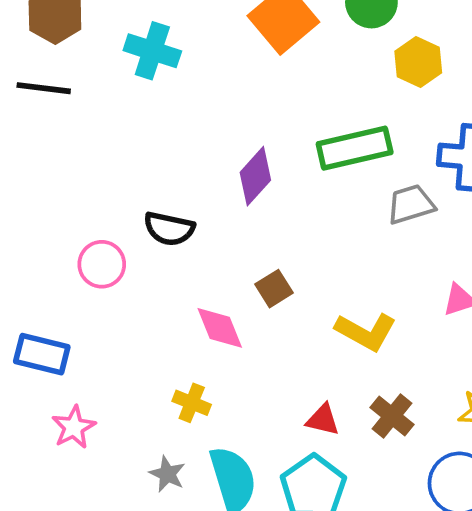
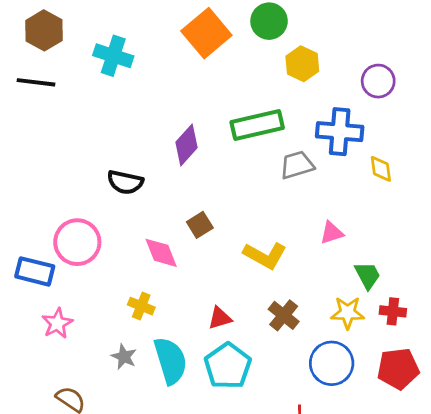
pink circle: (102, 264) -> (77, 242), moved, size x1.4
red triangle: (323, 420) -> (220, 318), moved, turned -30

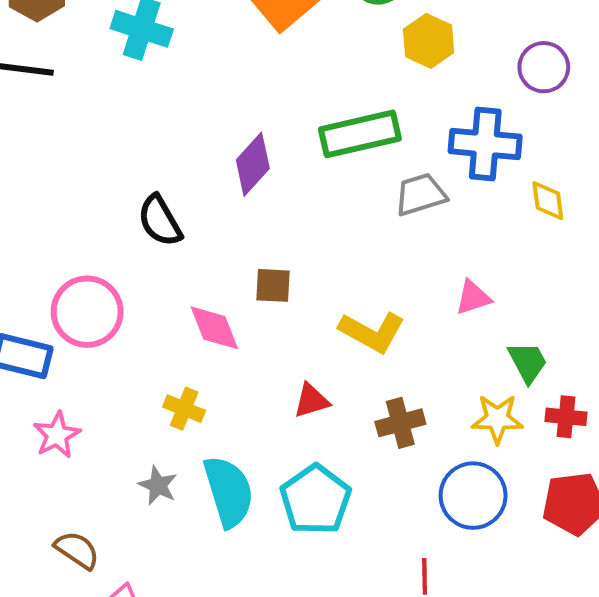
black semicircle: (125, 182) -> (160, 221), turned 48
brown square: (200, 225) -> (273, 285), turned 35
brown cross: (284, 315) -> (400, 423), turned 36
red triangle: (220, 318) -> (311, 401), moved

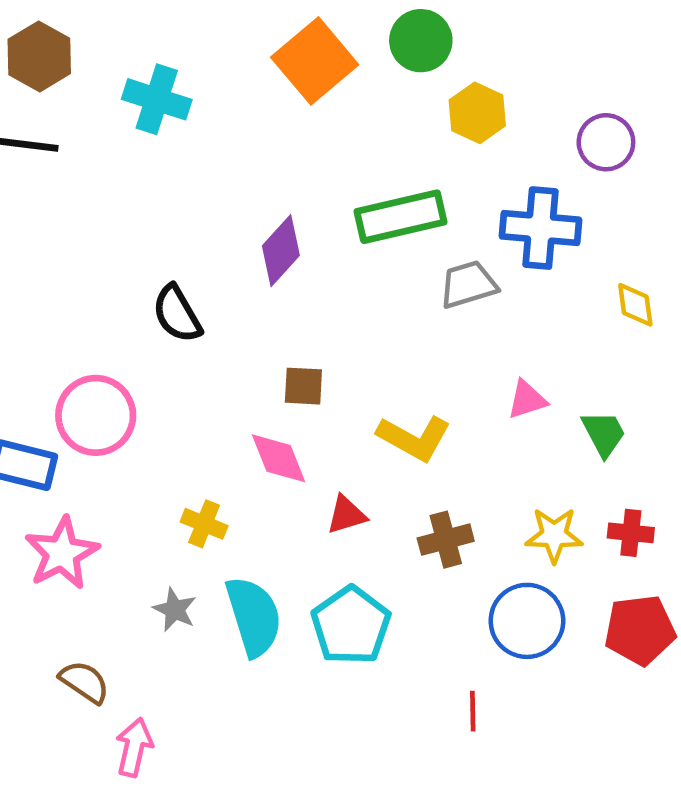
yellow diamond: (548, 201) -> (635, 305), moved
pink diamond: (214, 328) -> (279, 458), moved
green trapezoid: (528, 362) -> (604, 433), moved
pink star: (57, 435) -> (62, 553), size x1.4

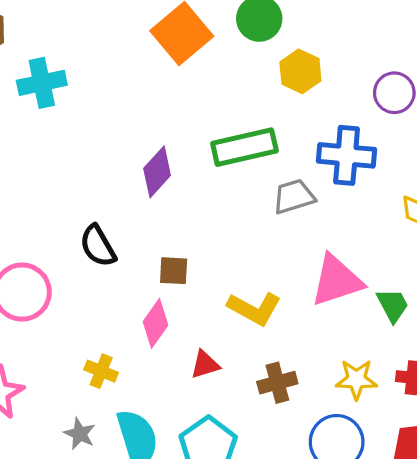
cyan cross: (157, 99) -> (42, 83), moved, turned -30
black semicircle: (177, 314) -> (98, 246), moved
pink triangle: (527, 400) -> (337, 281), size x1.8
pink diamond: (279, 458) -> (155, 323), turned 57

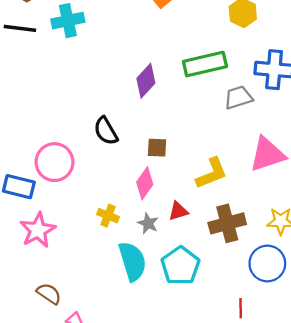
yellow L-shape: (254, 309) -> (212, 173), turned -51
brown cross: (277, 383) -> (227, 223), size x1.4
gray star: (80, 434) -> (148, 223), moved

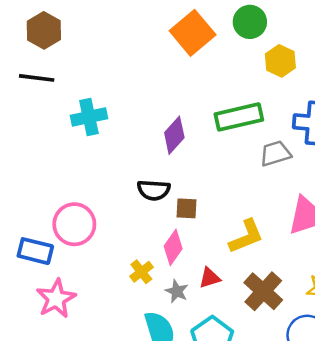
cyan cross: (68, 21) -> (89, 117), moved
black semicircle: (106, 131) -> (154, 190), moved, turned -56
yellow cross: (108, 216) -> (141, 272), moved, turned 30
brown cross: (227, 223) -> (263, 291), turned -33

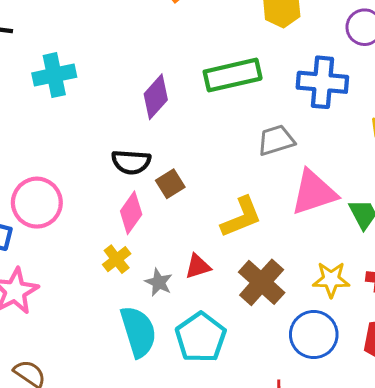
gray trapezoid: (275, 154) -> (276, 140), moved
brown square: (186, 208) -> (170, 184), turned -35
pink diamond: (173, 247) -> (131, 213), moved

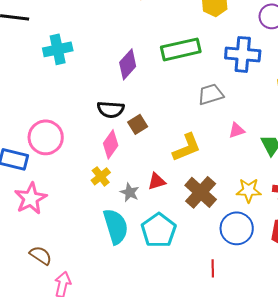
pink triangle: (314, 192) -> (237, 130), size x0.5

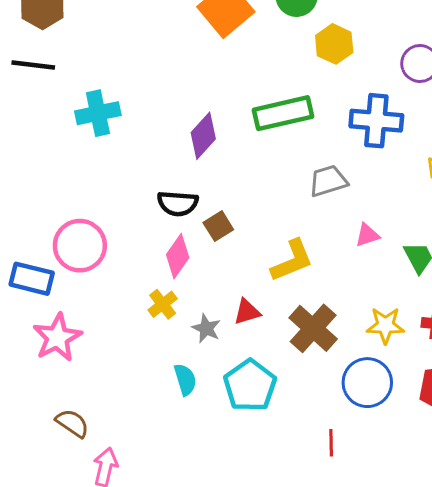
cyan semicircle: (116, 226) -> (185, 380), size x0.6

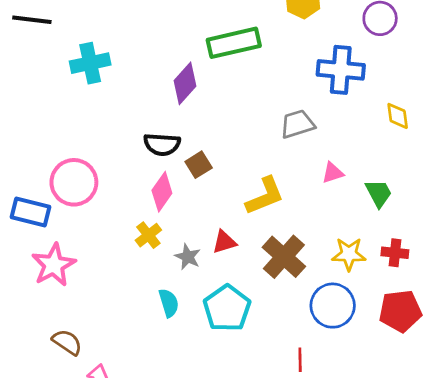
green rectangle: (283, 113) -> (234, 43), moved

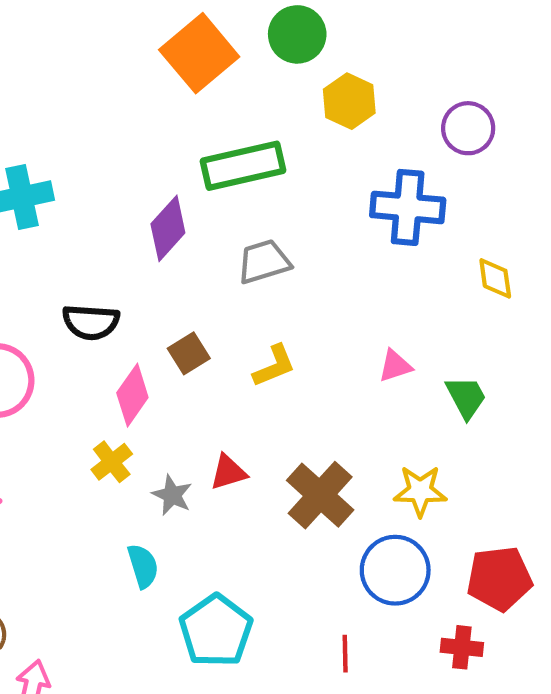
gray trapezoid: (297, 124) -> (264, 262), moved
black semicircle: (162, 144) -> (91, 322), moved
yellow L-shape: (265, 196) -> (274, 366), moved, size x0.7
red cross: (395, 253) -> (462, 647), moved
cyan pentagon: (227, 308) -> (216, 631), moved

